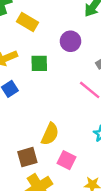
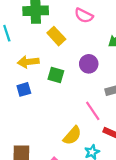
yellow semicircle: (50, 134) -> (72, 136), moved

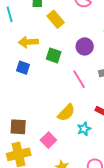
blue square: (24, 89) -> (23, 68), turned 32
pink line: (93, 111) -> (79, 79), moved

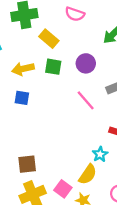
green square: (54, 55) -> (53, 67), moved
yellow semicircle: (66, 113) -> (88, 174), moved
pink square: (48, 140) -> (63, 189), moved

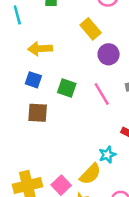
yellow rectangle: (49, 39) -> (91, 29), moved
green square: (53, 67) -> (67, 88), moved
brown square: (27, 164) -> (38, 113), moved

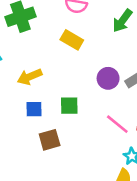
purple circle: (109, 54) -> (108, 78), moved
pink line: (102, 94) -> (117, 124), moved

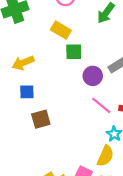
purple circle: (108, 78) -> (93, 76), moved
green square: (69, 106) -> (74, 52), moved

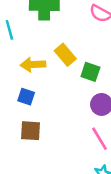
yellow rectangle: (61, 30) -> (65, 55), moved

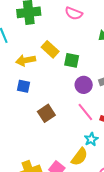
brown square: (31, 131) -> (46, 113), moved, turned -30

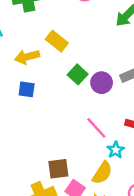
green square: (72, 60) -> (78, 74), moved, turned 35
pink line: (85, 112) -> (96, 128), moved
brown square: (46, 113) -> (58, 169), moved, turned 30

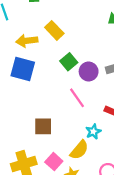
blue square: (27, 89) -> (23, 69), size x1.6
pink line: (96, 128) -> (77, 98), moved
brown square: (58, 169) -> (43, 126), moved

